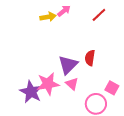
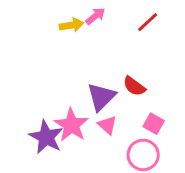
red semicircle: (90, 58) -> (134, 86), turned -63
pink star: (48, 84) -> (71, 125), turned -30
pink square: (112, 88) -> (154, 124), moved

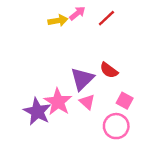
red line: (148, 22) -> (106, 18), moved

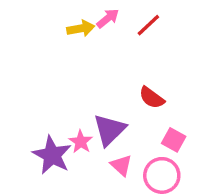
purple triangle: (82, 79) -> (109, 130), moved
pink star: (58, 102) -> (81, 142), size x0.6
pink triangle: (87, 102) -> (121, 165), moved

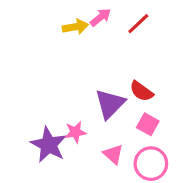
purple triangle: (109, 130) -> (110, 104), moved
pink square: (174, 140) -> (148, 124), moved
pink star: (81, 142) -> (75, 132), turned 30

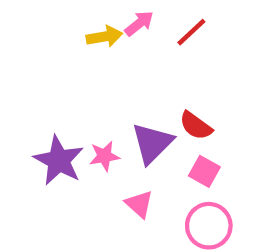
pink star: (75, 132) -> (104, 156), moved
purple star: (49, 145) -> (59, 160), moved
pink triangle: (113, 154) -> (139, 204), moved

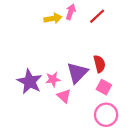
pink arrow: (139, 23) -> (71, 12), turned -32
red semicircle: (196, 126) -> (99, 64), turned -140
pink triangle: (139, 204) -> (64, 96), moved

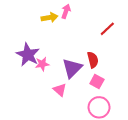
red line: (97, 16) -> (107, 29), moved
pink star: (53, 79) -> (42, 64), moved
purple star: (30, 82) -> (28, 55), moved

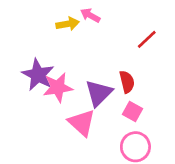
pink arrow: (66, 11) -> (90, 15), turned -80
pink star: (42, 64) -> (58, 87), size x1.5
pink triangle: (60, 90) -> (82, 123), size x1.5

